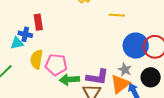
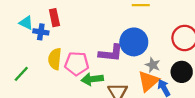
cyan triangle: (17, 43) -> (26, 23), moved, turned 40
blue circle: (136, 46) -> (134, 42), moved
purple L-shape: (97, 77) -> (111, 53), moved

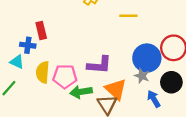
cyan triangle: (26, 23) -> (17, 62), moved
blue circle: (134, 42) -> (147, 58), moved
orange triangle: (148, 81) -> (116, 89), moved, turned -35

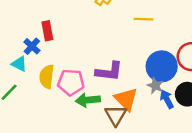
blue cross: (28, 45) -> (32, 46), turned 32
blue arrow: (154, 99) -> (167, 99), moved

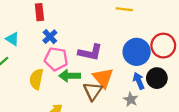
blue cross: (32, 46) -> (50, 37), moved
yellow semicircle: (47, 77) -> (36, 79), moved
gray star: (155, 86) -> (131, 99), moved

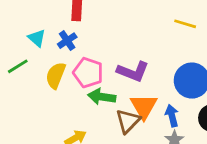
blue cross: (50, 37) -> (67, 41), moved
yellow semicircle: (36, 79) -> (56, 75), moved
blue arrow: (139, 81) -> (172, 116), moved

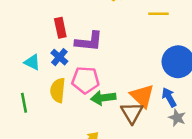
green line: (18, 66) -> (24, 103), moved, turned -54
purple L-shape: (133, 71) -> (89, 41), moved

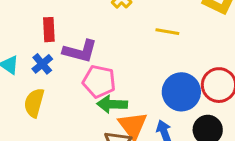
pink pentagon: (85, 80) -> (99, 81), moved
green arrow: (103, 98) -> (112, 104), moved

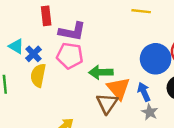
blue cross: (42, 64) -> (33, 54), moved
pink pentagon: (99, 81) -> (70, 56), moved

